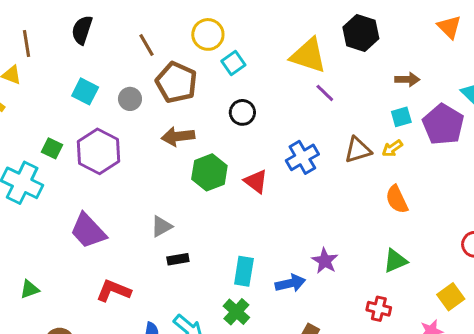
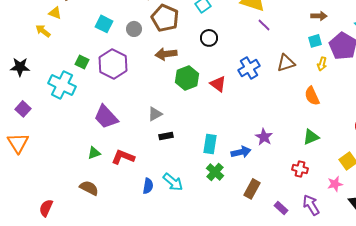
yellow arrow: (392, 148) -> (322, 64), moved, turned -40
green triangle: (30, 289) -> (94, 153), moved
green cross: (236, 312) -> (215, 172), moved

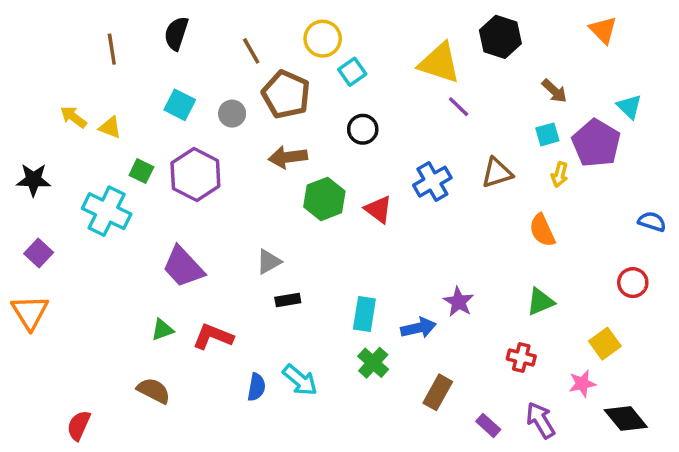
yellow triangle: (55, 13) -> (110, 128), moved
brown arrow: (319, 16) -> (554, 91), turned 42

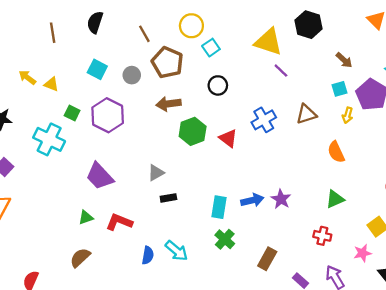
blue arrow: (418, 328) -> (252, 200), moved
brown semicircle: (154, 391) -> (80, 258), turned -70

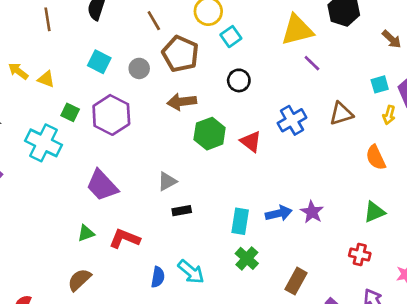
yellow triangle: (268, 42) -> (297, 30), turned -32
brown arrow: (344, 60) -> (392, 39), moved

